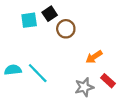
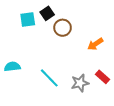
orange arrow: (94, 57) -> (95, 44), moved
cyan line: (38, 73) -> (49, 78), moved

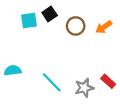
brown circle: (63, 28) -> (76, 26), moved
orange arrow: (95, 44) -> (104, 27), moved

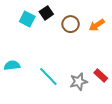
cyan square: (29, 21) -> (27, 19), turned 35

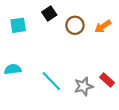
cyan square: (27, 19) -> (18, 25), moved, turned -35

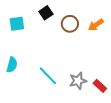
cyan semicircle: (13, 69) -> (12, 65), turned 112
red rectangle: (107, 80) -> (100, 86), moved

